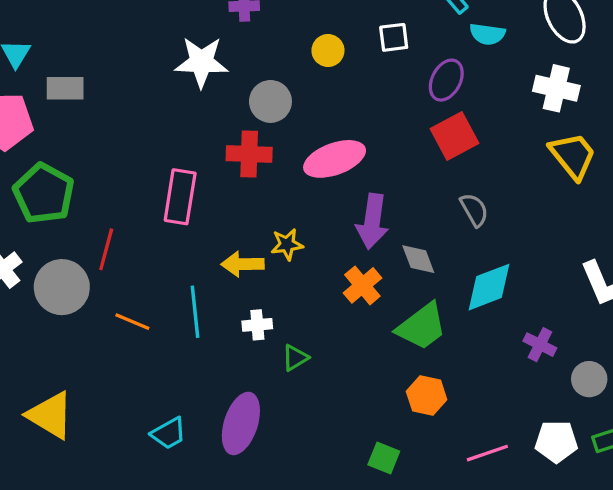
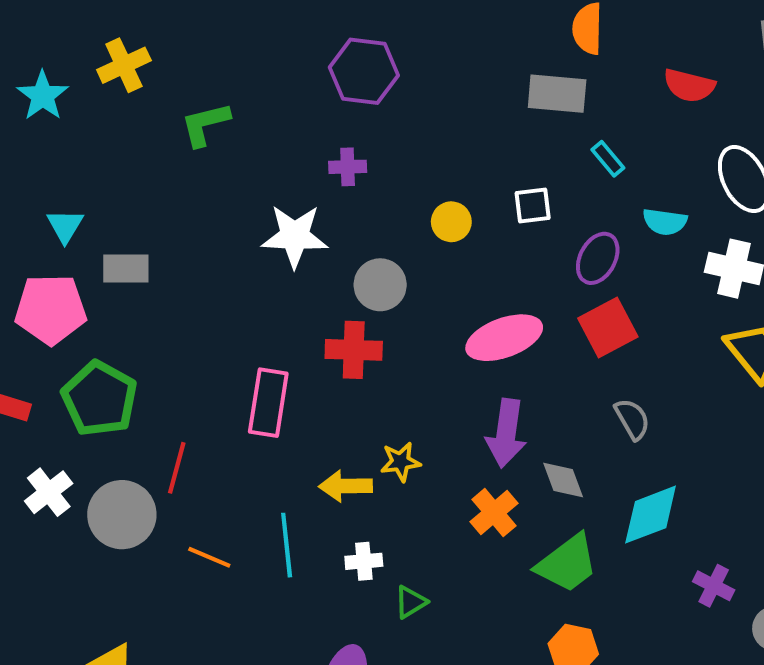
cyan semicircle: (487, 34) -> (665, 222), moved
pink ellipse: (335, 159) -> (504, 338), moved

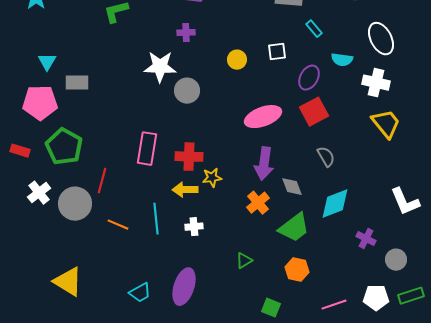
gray circle: (380, 285) -> (187, 91), moved
red cross: (354, 350) -> (189, 157), moved
green triangle: (411, 602) -> (244, 261), moved

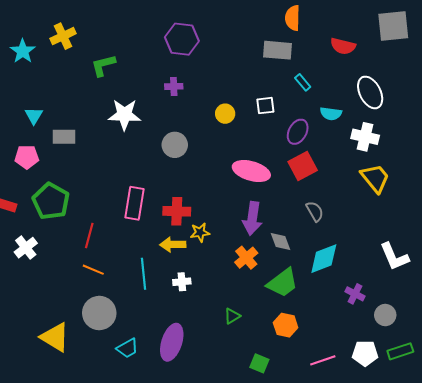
white star: (160, 67) -> (124, 115), moved
pink pentagon: (40, 103) -> (27, 157), size x0.7
pink ellipse: (263, 117) -> (251, 171), turned 36
gray circle: (75, 204) -> (99, 313), moved
orange line: (118, 225) -> (93, 270), moved

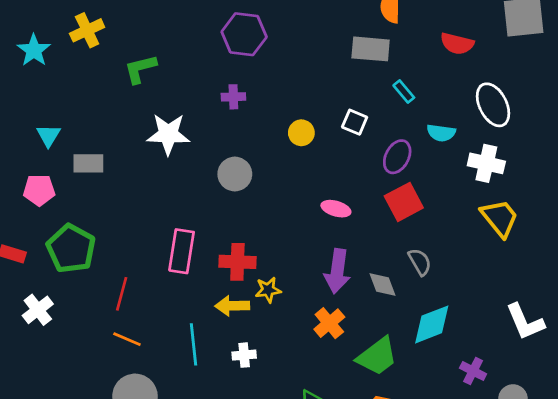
white square: (265, 106) -> (355, 122), turned 30
pink ellipse: (251, 171) -> (336, 209), size x0.6
gray diamond: (281, 242) -> (383, 284), moved

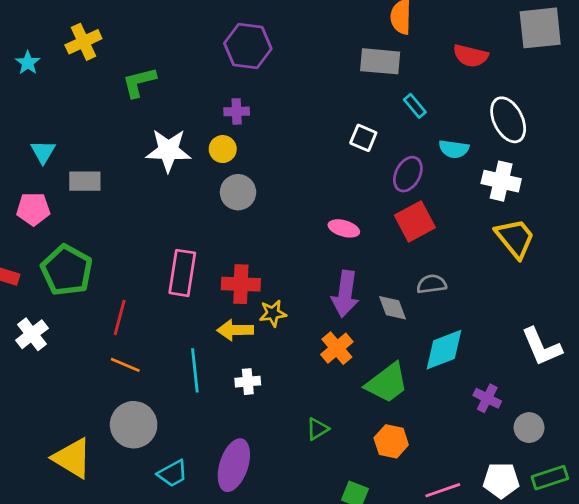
cyan star: (34, 50) -> (28, 63), size x0.7
yellow circle: (301, 133) -> (223, 149), moved
gray semicircle: (420, 262) -> (432, 284), turned -68

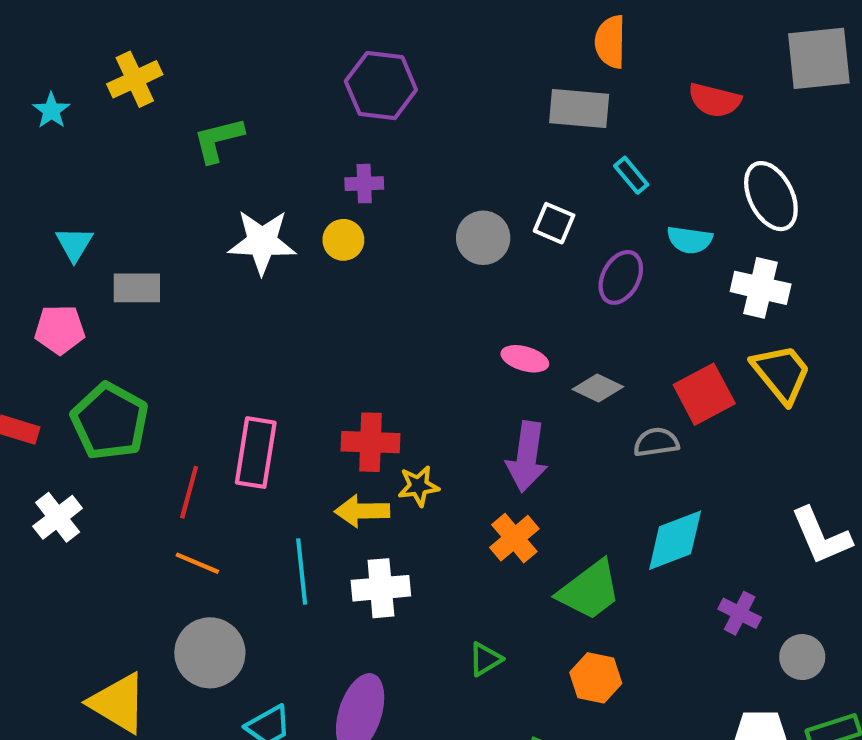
gray circle: (238, 192) -> (483, 238), moved
red square: (415, 221) -> (704, 394), moved
pink rectangle: (182, 273) -> (256, 453), moved
gray diamond: (393, 308) -> (598, 388), moved, turned -44
white cross: (248, 382) -> (381, 588), size x1.5

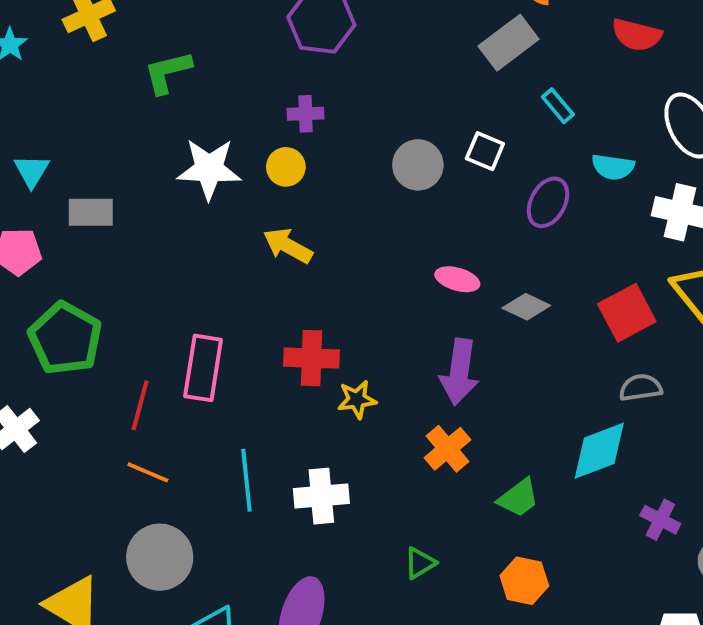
gray rectangle: (579, 108) -> (509, 43), turned -42
gray semicircle: (656, 442) -> (641, 388), moved
yellow arrow: (362, 511) -> (288, 246), moved, turned 30
green trapezoid: (589, 590) -> (518, 498), size x0.7

